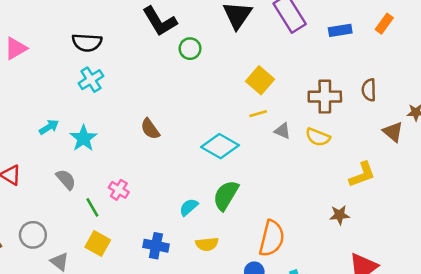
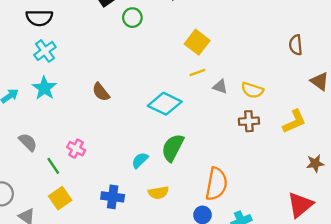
brown cross: (325, 97) -> (249, 121), moved, size x0.7
cyan star: (83, 138) -> (44, 88), moved
brown star: (340, 215) -> (315, 163), moved
yellow square: (98, 243) -> (60, 198), turned 30

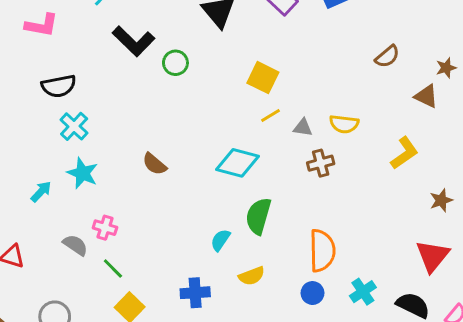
brown semicircle: (296, 45) -> (387, 56), turned -114
brown cross: (249, 121) -> (321, 163), moved
pink cross: (76, 149) -> (105, 228), moved

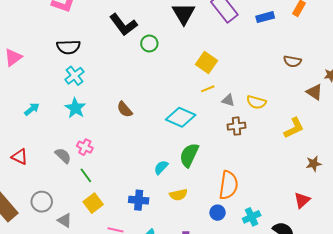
brown semicircle: (387, 56) -> (292, 61), turned 42
cyan arrow: (41, 192) -> (32, 109), moved
red triangle: (433, 256) -> (302, 200), size x0.7

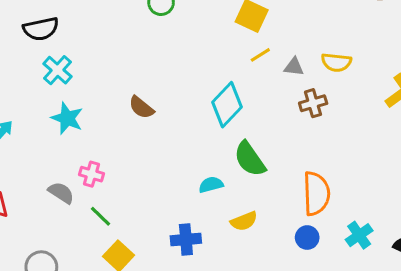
cyan diamond: (181, 117) -> (227, 105), turned -60
green semicircle: (189, 155) -> (250, 159), turned -50
cyan semicircle: (161, 167) -> (211, 185), turned 42

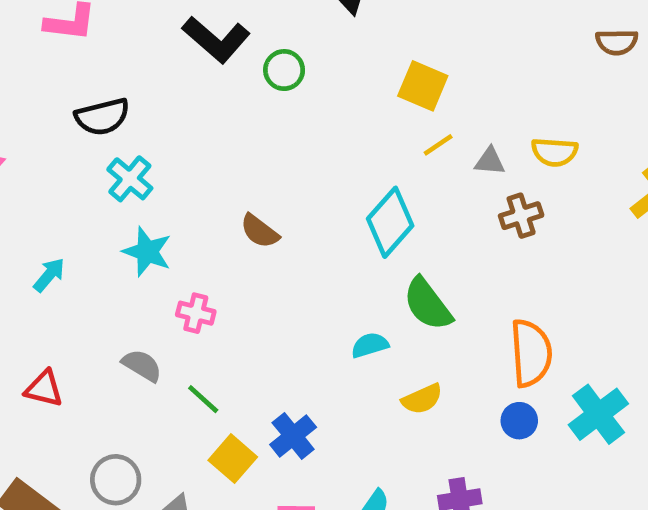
pink cross: (91, 174) -> (196, 313), moved
cyan cross: (359, 235) -> (598, 414), size x1.4
blue cross: (186, 240) -> (293, 436), moved, turned -32

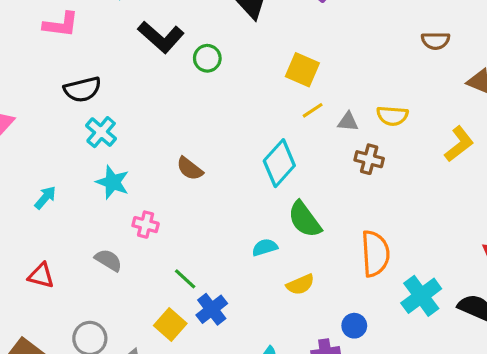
brown cross: (521, 216) -> (369, 159), turned 32
green line: (203, 399) -> (185, 279), moved
blue circle: (519, 421) -> (354, 326), moved

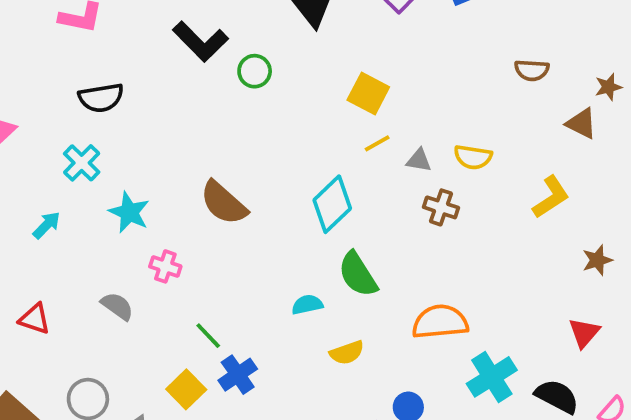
cyan cross: (101, 132) -> (82, 163), moved
brown semicircle: (190, 169) -> (224, 203), size x1.5
orange semicircle: (375, 254) -> (440, 322), turned -96

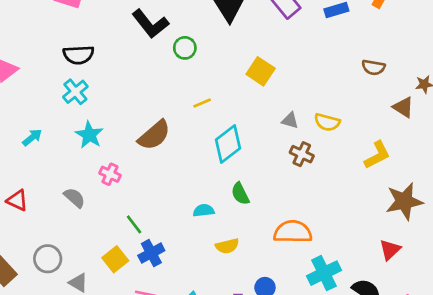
yellow line: (377, 143) -> (202, 103), moved
cyan cross: (82, 163) -> (75, 92), moved
brown semicircle: (224, 203) -> (154, 135), turned -88
brown star: (597, 260) -> (404, 201), size x1.8
green semicircle: (358, 274) -> (240, 194), size x0.7

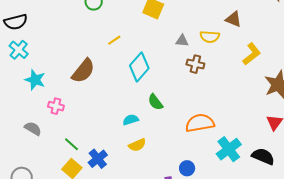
brown triangle: (403, 107) -> (233, 19), moved
green line: (134, 224) -> (71, 144), moved
yellow semicircle: (227, 246) -> (137, 145), moved

